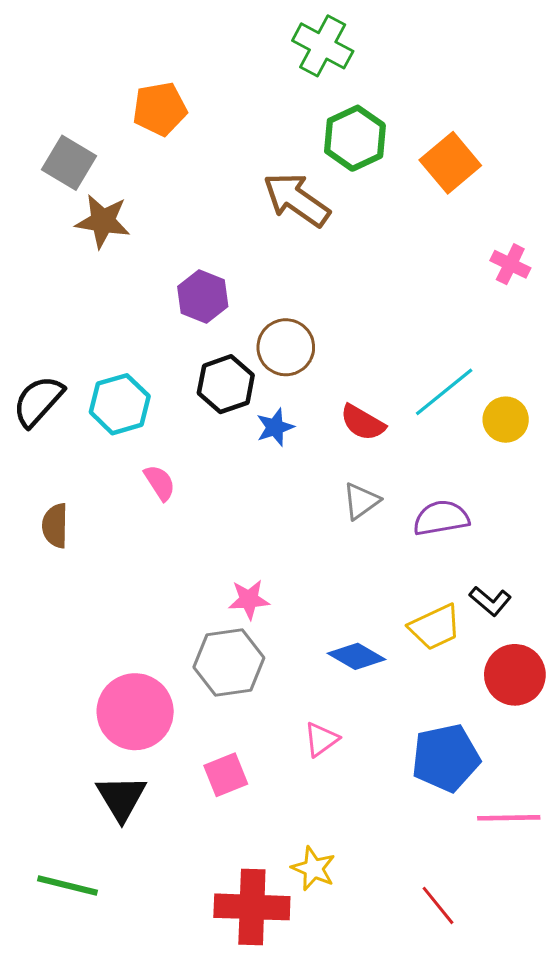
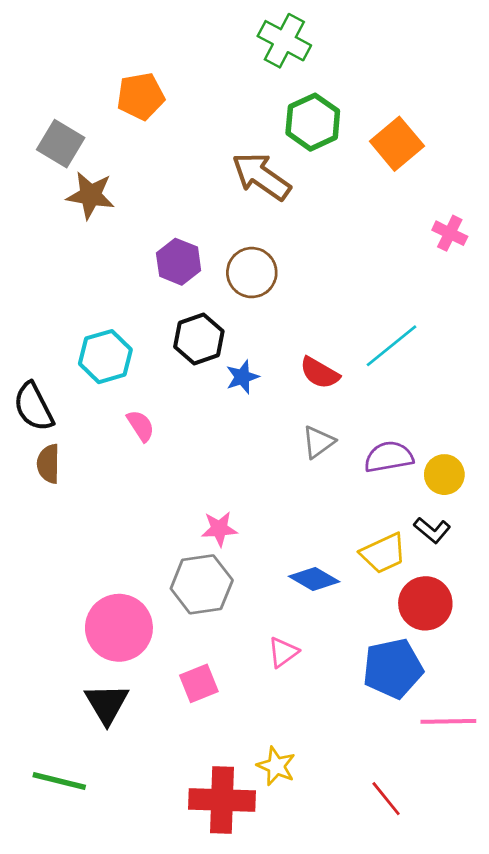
brown circle: (286, 347) -> (252, 273), moved
black semicircle: (38, 401) -> (34, 407), moved, turned -69
yellow circle: (506, 420) -> (444, 475), moved
red circle: (515, 675) -> (425, 603), moved

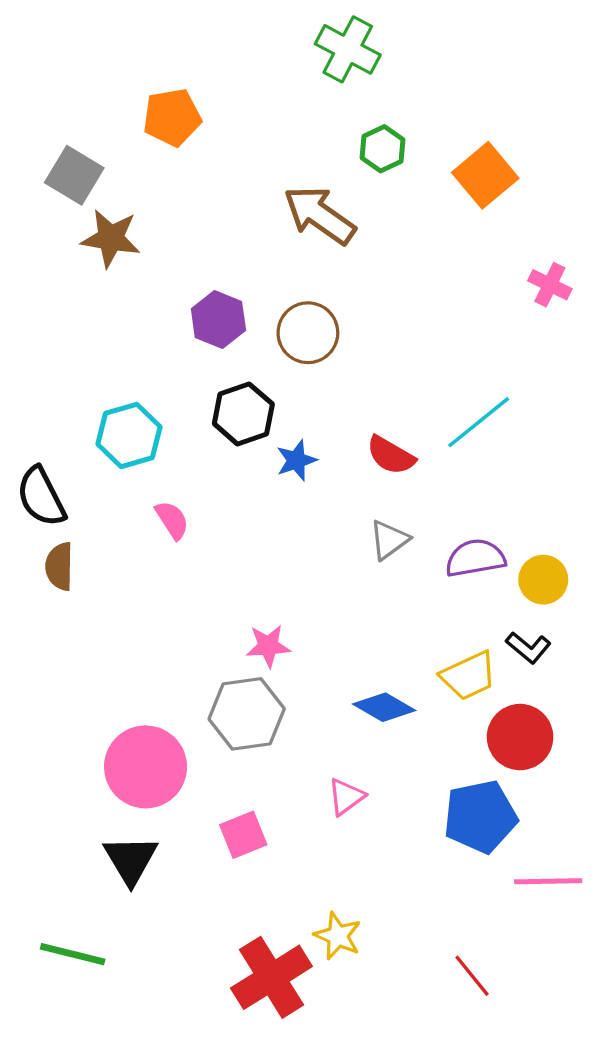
green hexagon: (313, 122) -> (383, 149), size x0.7
red cross: (222, 800) -> (271, 977), turned -34

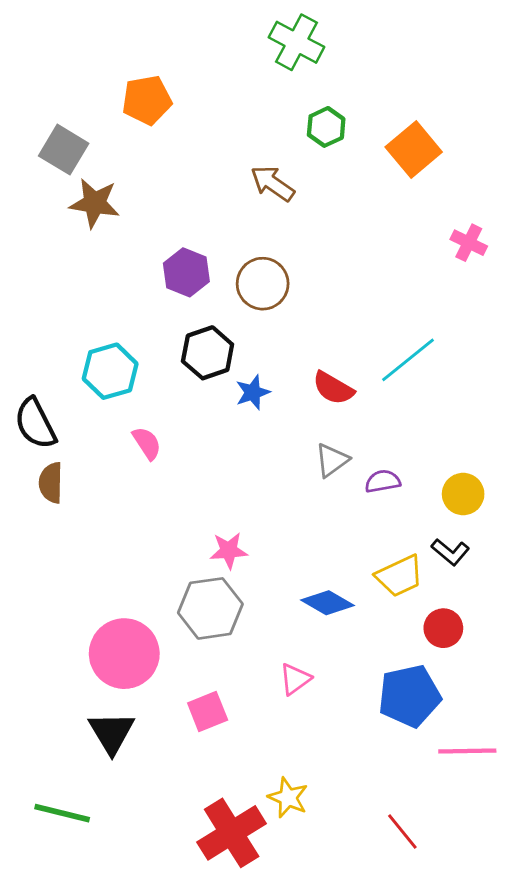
brown arrow: (320, 215) -> (272, 183), size x0.7
purple semicircle: (475, 558) -> (383, 481), moved, size x0.7
red circle: (520, 737) -> (443, 628), size x0.7

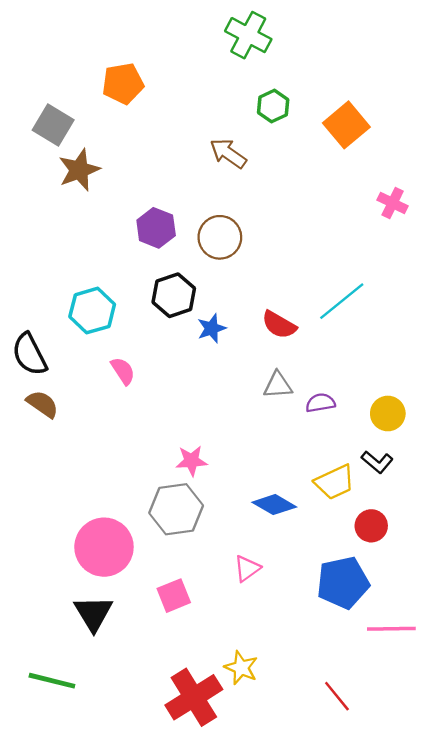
brown star: (95, 203) -> (79, 170), turned -30
gray triangle: (332, 460) -> (278, 385), turned 32
brown semicircle: (51, 483) -> (42, 404), turned 124

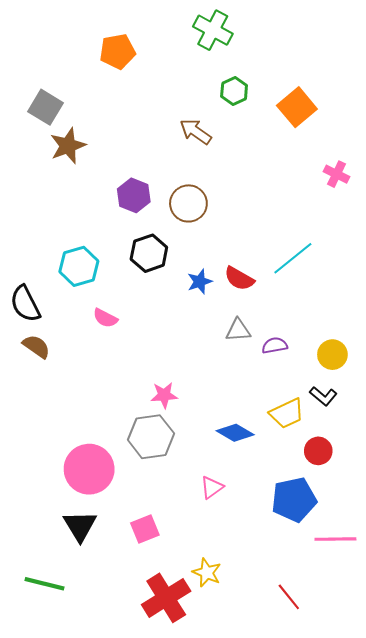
orange pentagon: (123, 84) -> (117, 51), moved
blue star: (212, 328) -> (200, 282), moved
pink semicircle: (123, 371) -> (105, 318), turned 150
pink square: (174, 596) -> (145, 529), moved

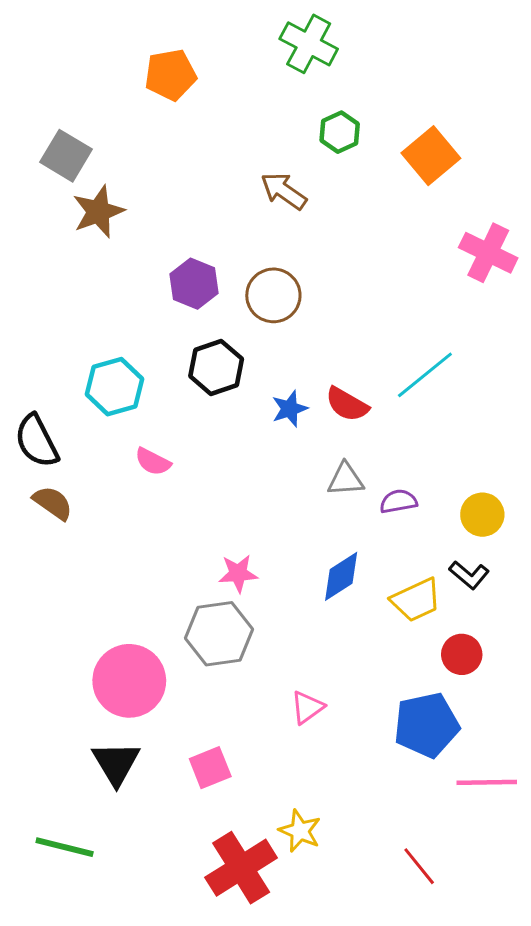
pink cross: (336, 174) -> (488, 253), size x1.5
blue diamond: (235, 433) -> (341, 576), moved, turned -63

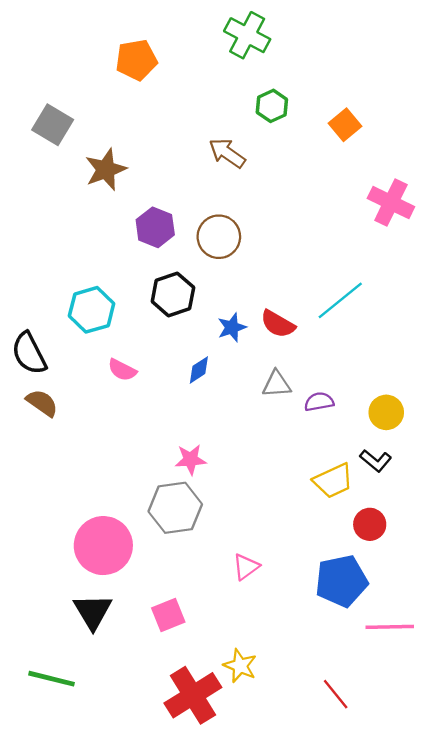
orange square: (431, 156) -> (345, 125), size x0.7
brown star: (98, 212) -> (106, 170), moved
blue diamond: (341, 576) -> (199, 370), moved, size x0.7

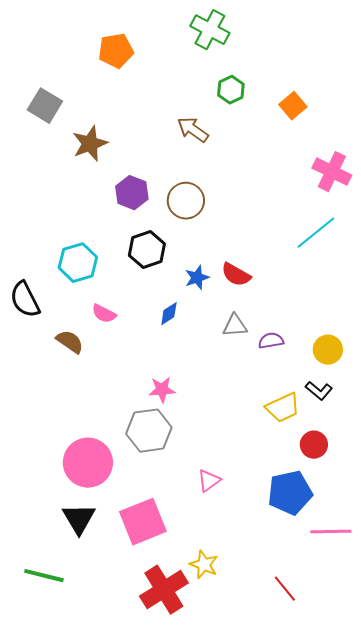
cyan line: (340, 300) -> (316, 233), moved
brown semicircle: (42, 403) -> (70, 342), moved
pink square: (168, 615) -> (143, 522), size x1.6

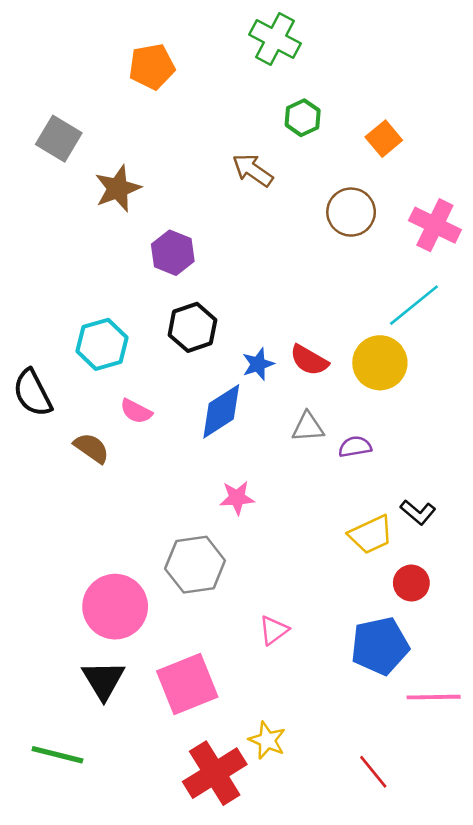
brown circle: (186, 201) -> (351, 212), moved
blue diamond: (169, 314) -> (221, 411), size x1.8
yellow circle: (328, 350) -> (380, 363), moved, size x1.4
pink star: (162, 390) -> (237, 498), moved

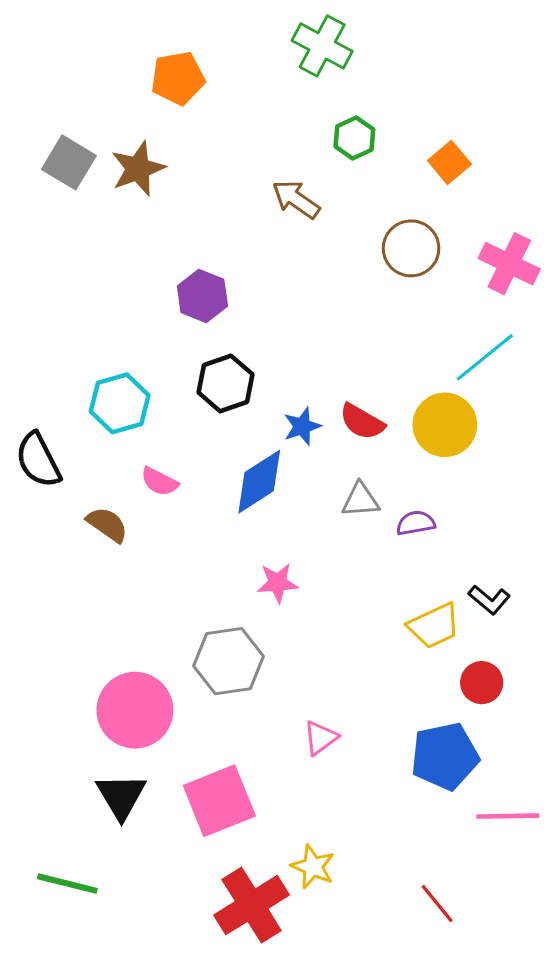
brown star: (118, 188) -> (138, 169), moved

